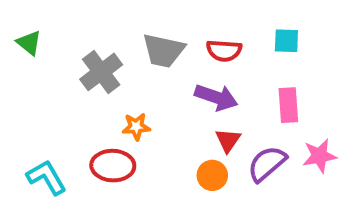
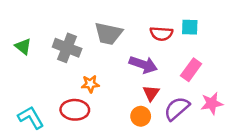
green triangle: (29, 43) -> (23, 47), moved
red semicircle: (224, 51) -> (161, 34), moved
gray cross: (101, 72) -> (67, 48), turned -32
pink rectangle: (288, 105) -> (191, 70), turned 40

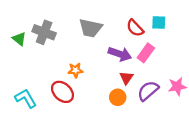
red semicircle: (161, 34) -> (135, 28), turned 42
gray cross: (67, 48) -> (44, 32), moved
pink rectangle: (191, 70) -> (146, 53), moved
red ellipse: (75, 110) -> (62, 92), turned 40

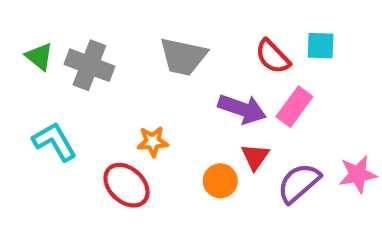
green triangle: (19, 39) -> (39, 57), moved
orange circle: (118, 97) -> (220, 181), moved
cyan L-shape: (26, 98) -> (55, 142), moved

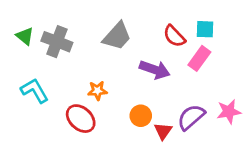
gray trapezoid: (183, 57) -> (117, 36), turned -60
pink rectangle: (294, 107) -> (199, 58), moved
red triangle: (255, 157) -> (163, 131), moved

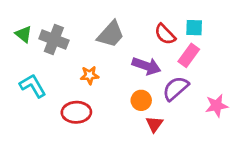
orange star: (97, 91) -> (90, 75), moved
orange circle: (141, 116) -> (141, 100), moved
purple semicircle: (191, 117) -> (176, 88), moved
red ellipse: (81, 119) -> (76, 112), turned -44

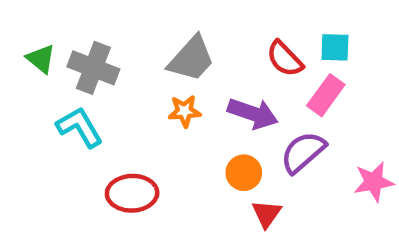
orange star: (90, 75) -> (185, 111), moved
cyan L-shape: (33, 86) -> (80, 127), moved

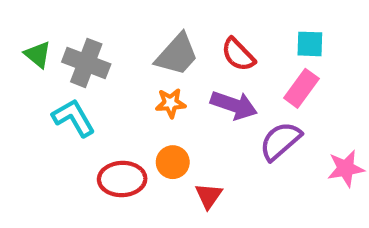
red semicircle: (285, 59) -> (238, 55), moved
orange circle: (244, 173) -> (173, 162), moved
red triangle: (267, 214) -> (209, 196), moved

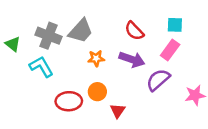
green triangle: (38, 55) -> (13, 44), moved
gray trapezoid: (177, 55) -> (81, 31), moved

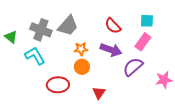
orange circle: (97, 92) -> (82, 67), moved

